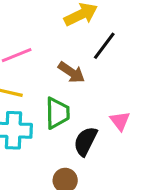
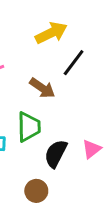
pink triangle: (120, 121) -> (91, 149), moved, turned 30

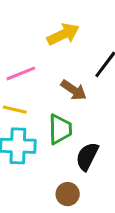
yellow arrow: (51, 33) -> (63, 34), moved

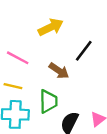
pink line: (21, 73) -> (18, 58), turned 50

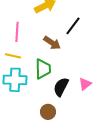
pink line: (18, 58) -> (17, 32), turned 66

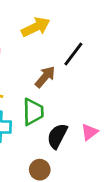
brown arrow: (52, 43) -> (45, 77), turned -84

